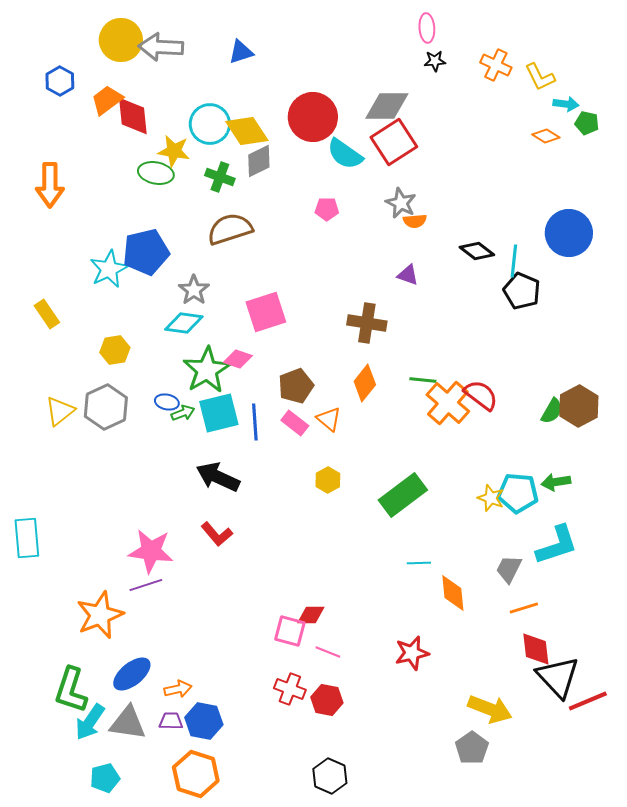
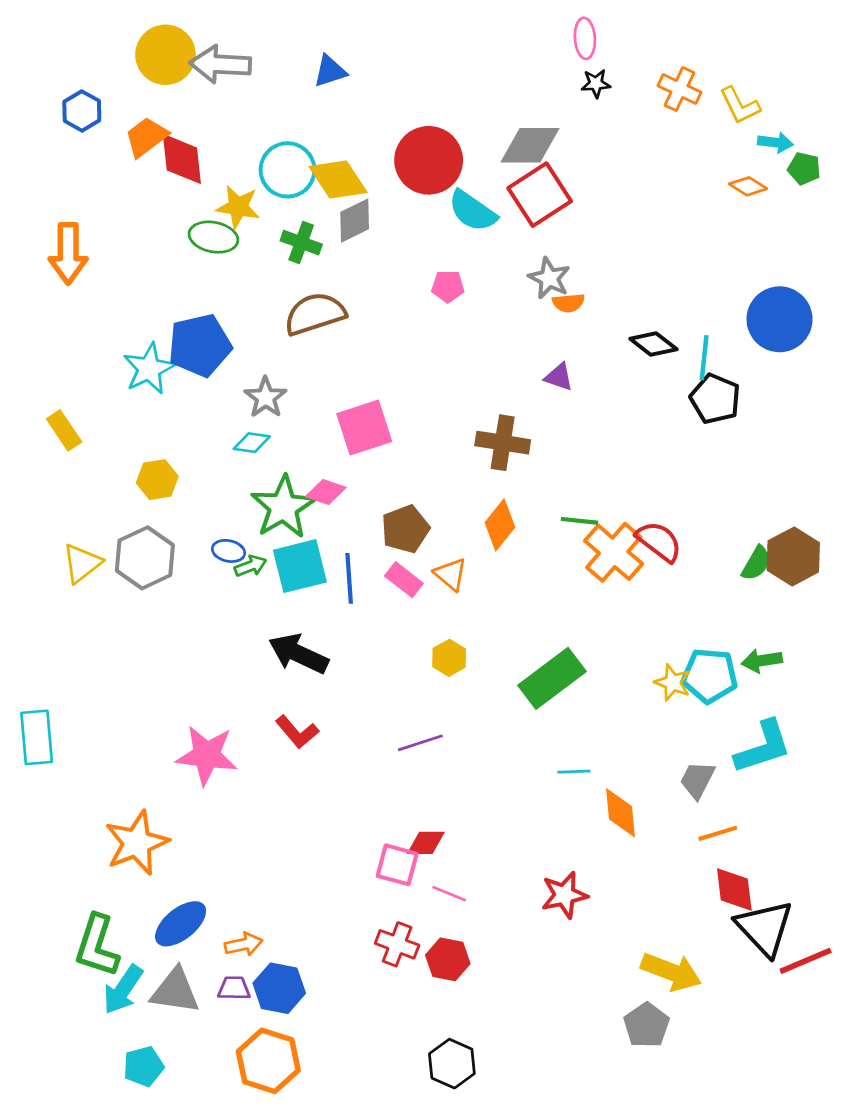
cyan diamond: (184, 323) -> (252, 443), size x0.7
purple line: (146, 585) -> (420, 743), moved

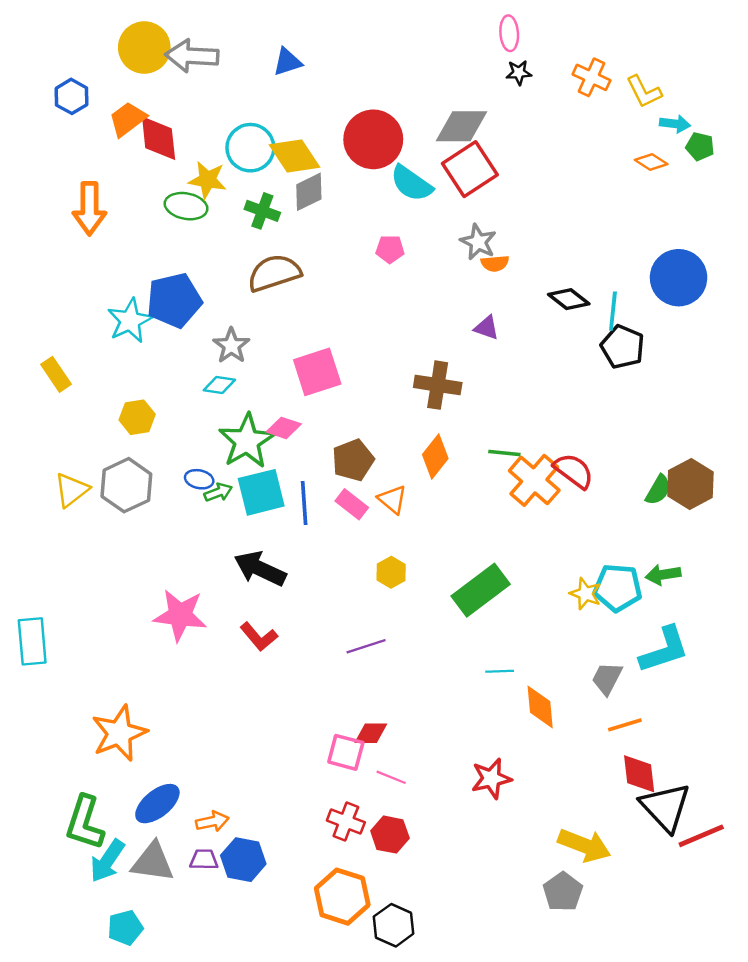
orange arrow: (68, 254) -> (89, 209), moved
pink star: (207, 755) -> (180, 615), moved
orange hexagon: (268, 1061) -> (342, 897), moved

